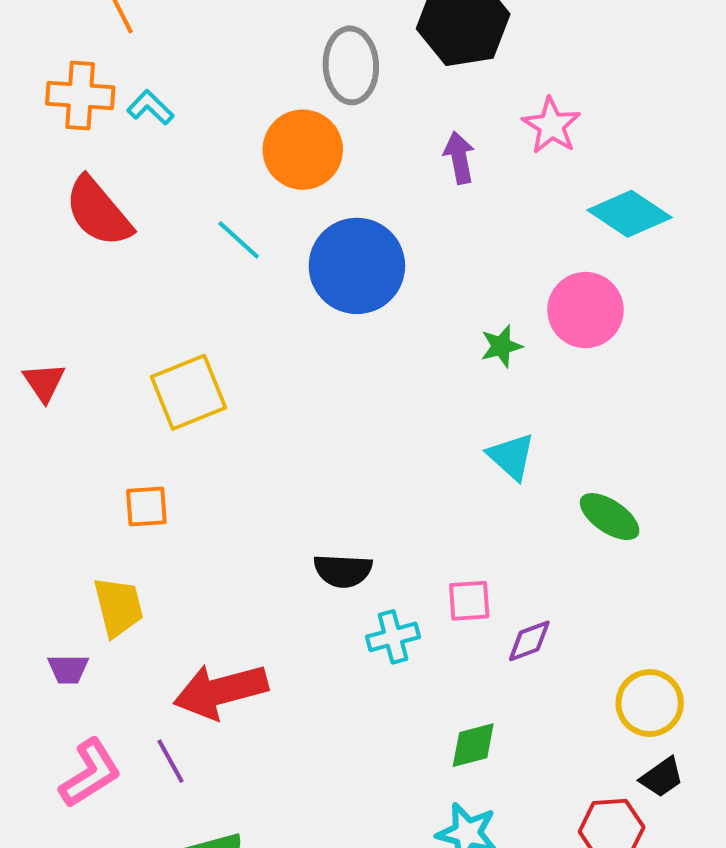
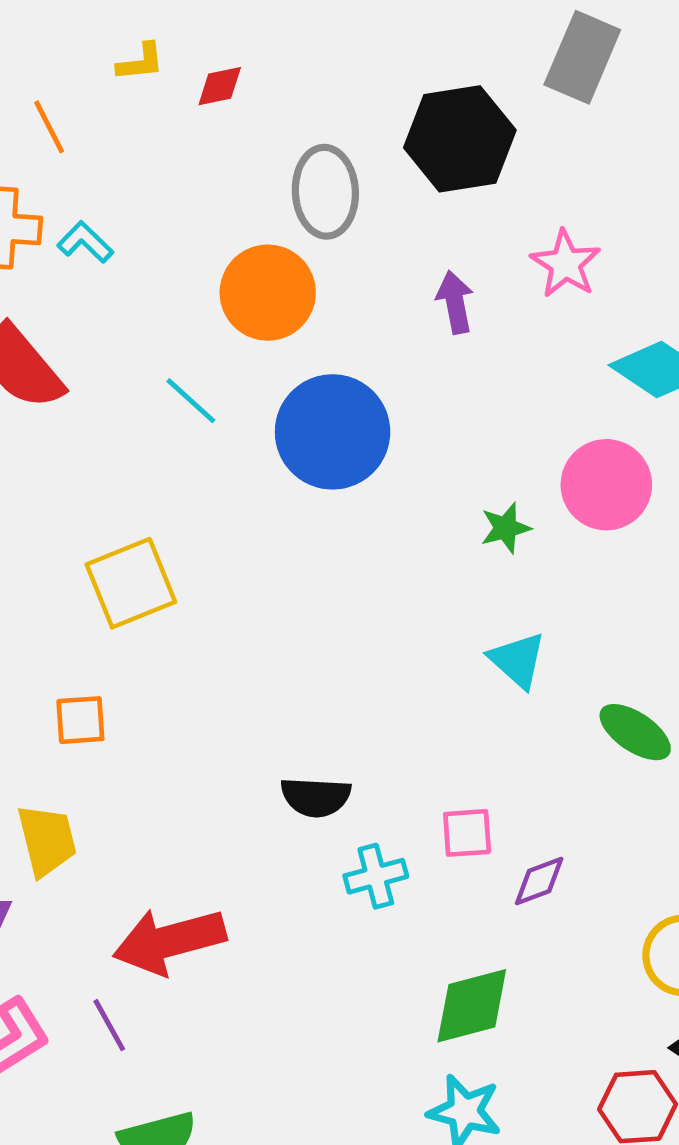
green diamond: (473, 745) -> (472, 1006), size x1.4

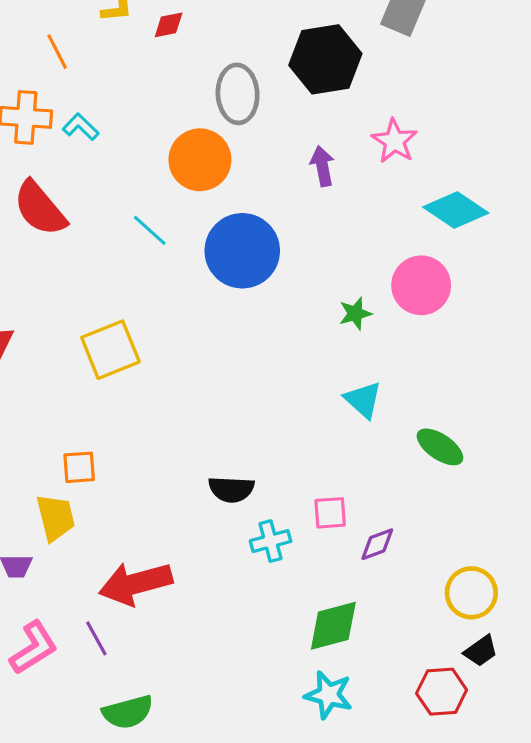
orange square: (80, 720) -> (79, 467), moved

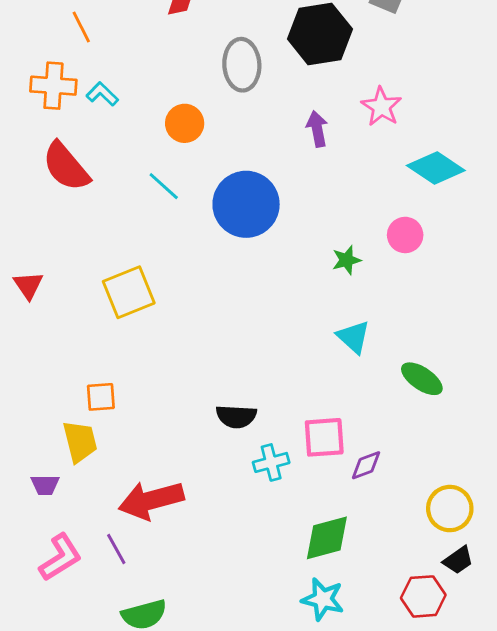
orange circle: (200, 160) -> (185, 123), moved, size x0.7
pink circle: (421, 285) -> (405, 235), size x0.7
pink square: (330, 513) -> (324, 437), size x1.4

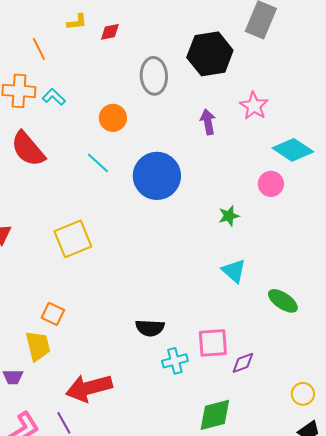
pink circle: (405, 235) -> (271, 184), moved
orange square: (101, 397) -> (53, 314), turned 30
yellow circle: (450, 509) -> (303, 394), size x0.7

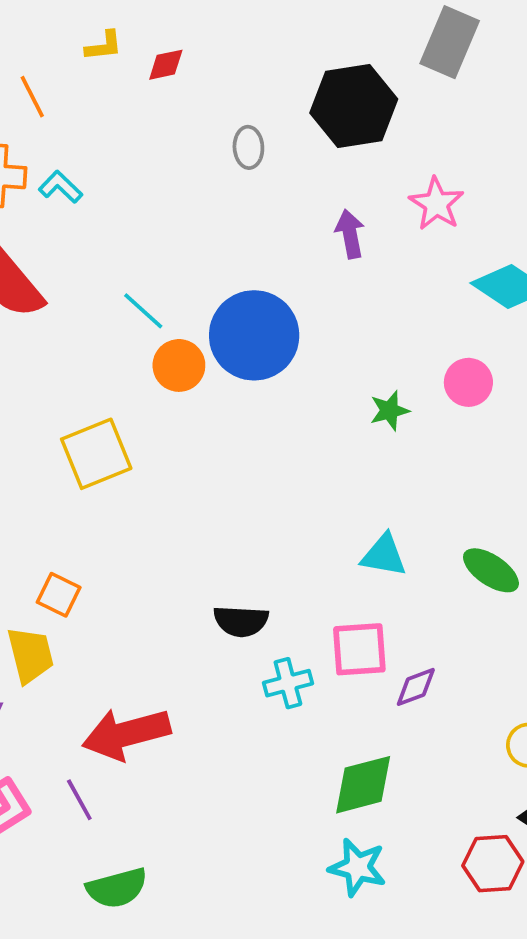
gray ellipse: (154, 76) -> (248, 147), size x0.6
orange circle: (113, 118) -> (179, 365), moved
pink circle: (271, 184) -> (468, 382), moved
cyan triangle: (234, 271) -> (384, 555), moved, turned -32

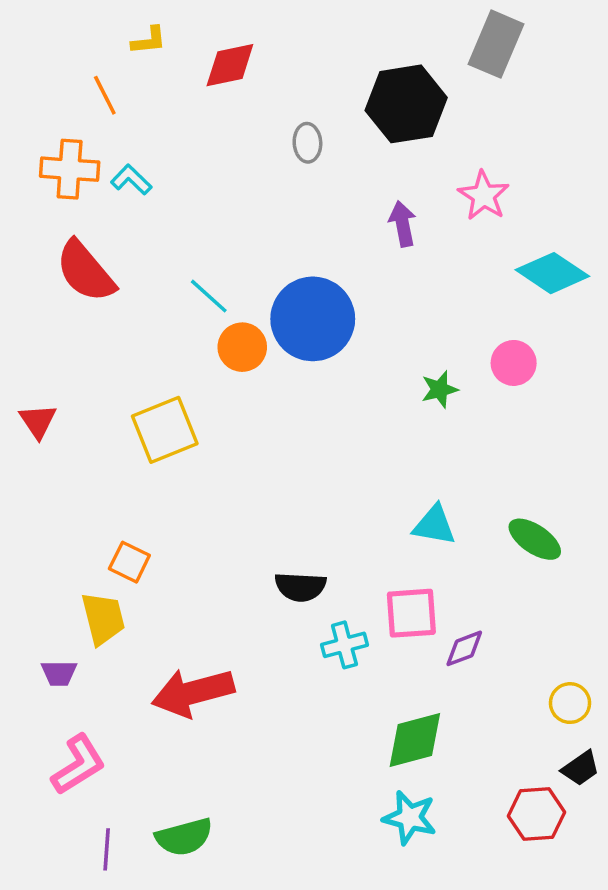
yellow L-shape: (104, 46) -> (149, 41), moved
red diamond: (166, 65) -> (230, 65), size x1.5
purple line: (79, 800) -> (107, 849), moved, turned 33

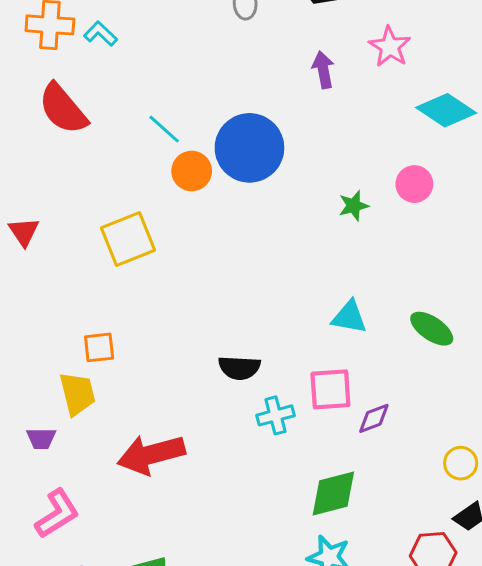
orange square: (129, 562) -> (99, 347), turned -32

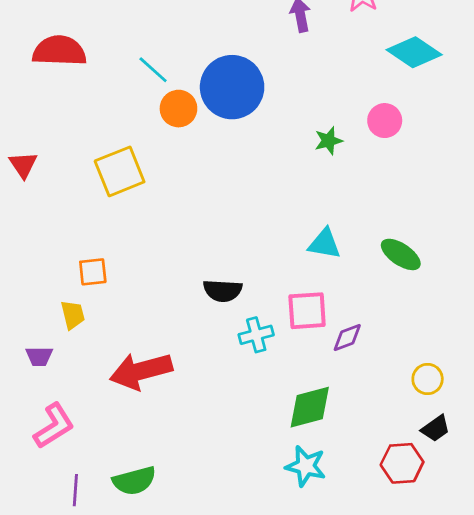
red semicircle: (63, 109) -> (59, 51), turned 132
yellow trapezoid: (77, 394) -> (73, 315), size x0.7

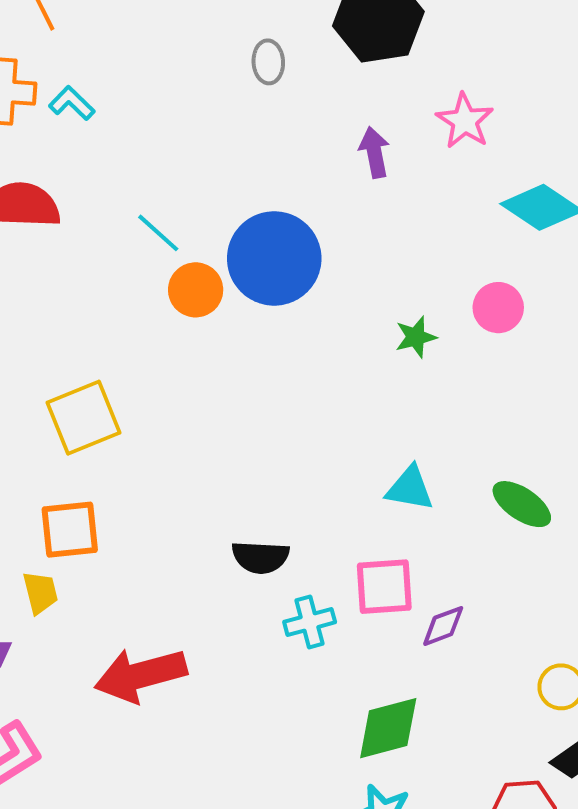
yellow square: (120, 171) -> (84, 418), moved
orange square: (93, 272) -> (70, 530), size x1.4

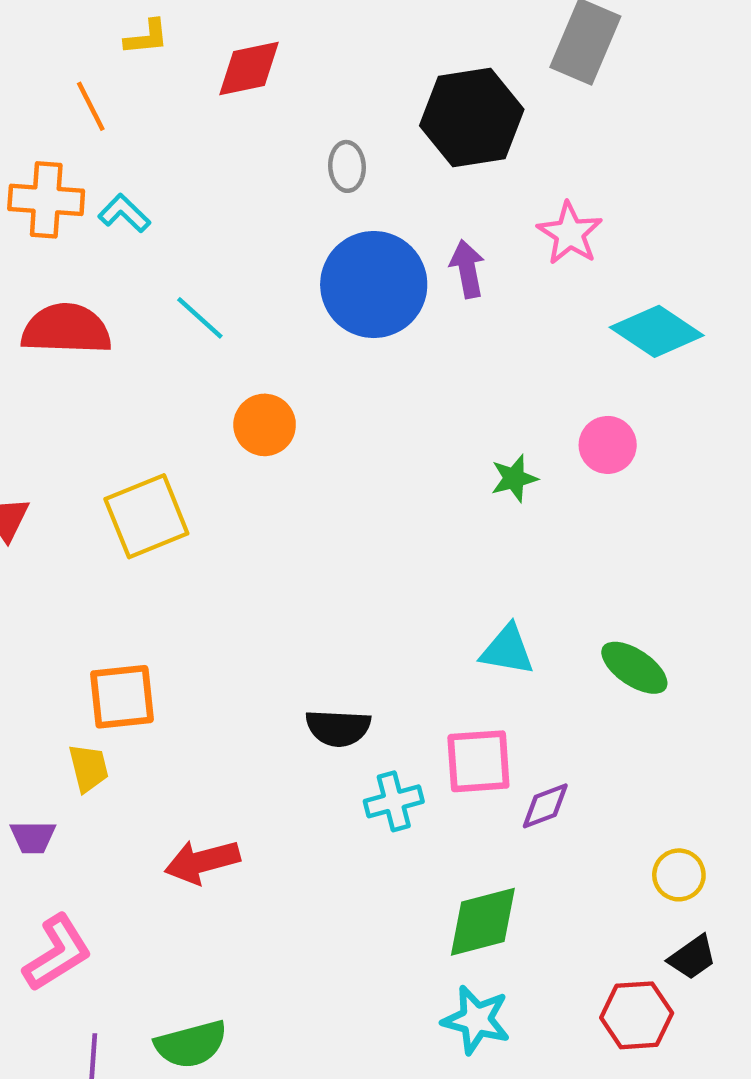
cyan line: (158, 233) -> (200, 318), moved
blue circle: (274, 258) -> (374, 285), moved
yellow square: (84, 418) -> (146, 516), moved
red arrow: (141, 675) -> (202, 862), size x0.7

